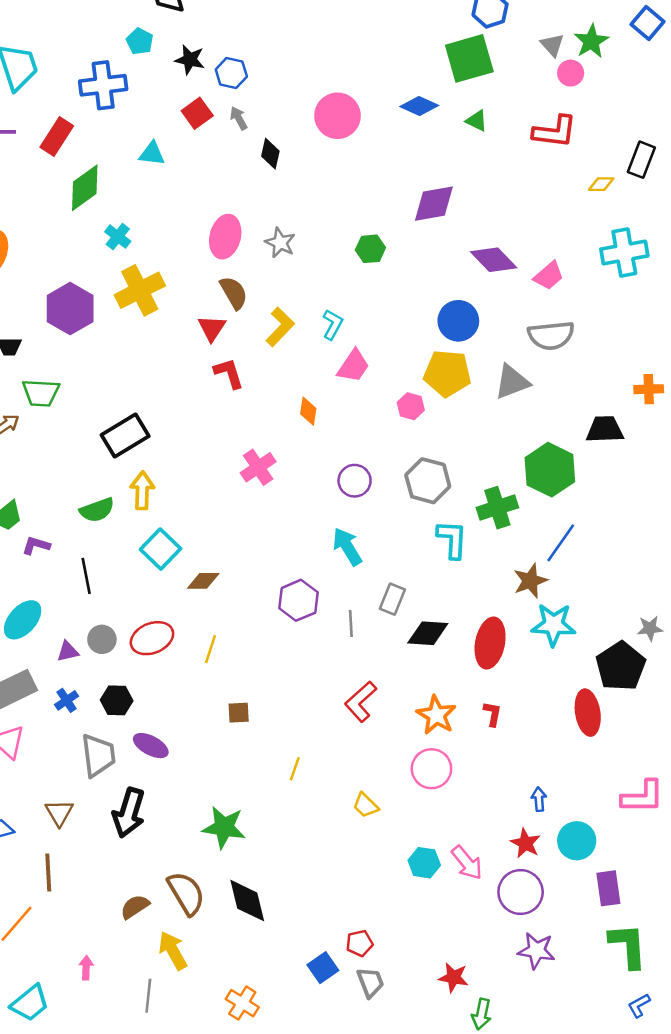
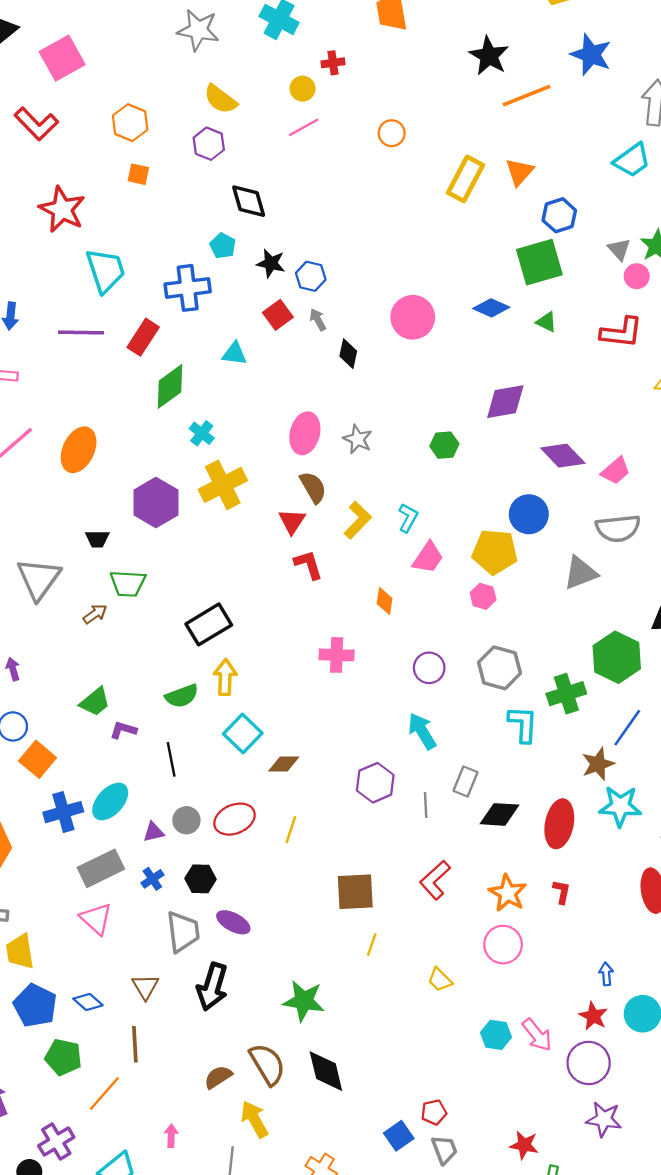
yellow pentagon: (447, 373) -> (495, 552), moved
pink cross: (258, 467) -> (337, 655), turned 36
brown square: (239, 713) -> (355, 892), moved, size x1.8

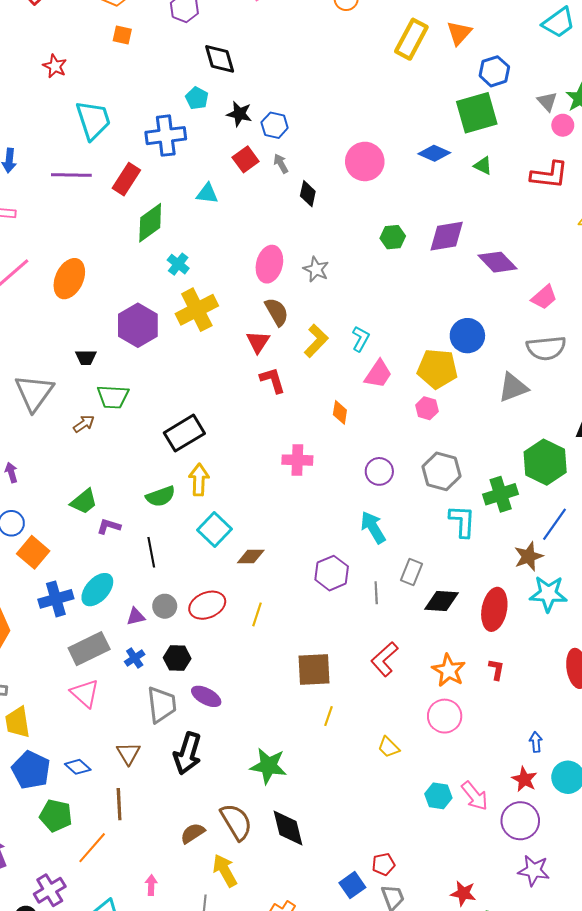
red star: (62, 209) -> (55, 66), size x0.6
green hexagon: (444, 445) -> (393, 237), moved
purple diamond: (563, 456) -> (497, 262), moved

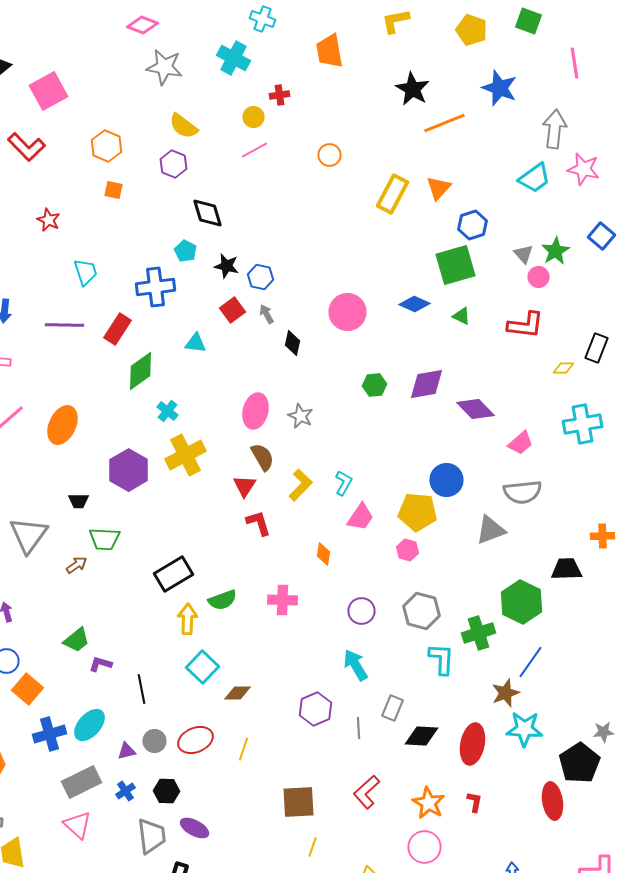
cyan trapezoid: (93, 120) -> (86, 272), size x0.7
green semicircle: (161, 496) -> (222, 600), moved

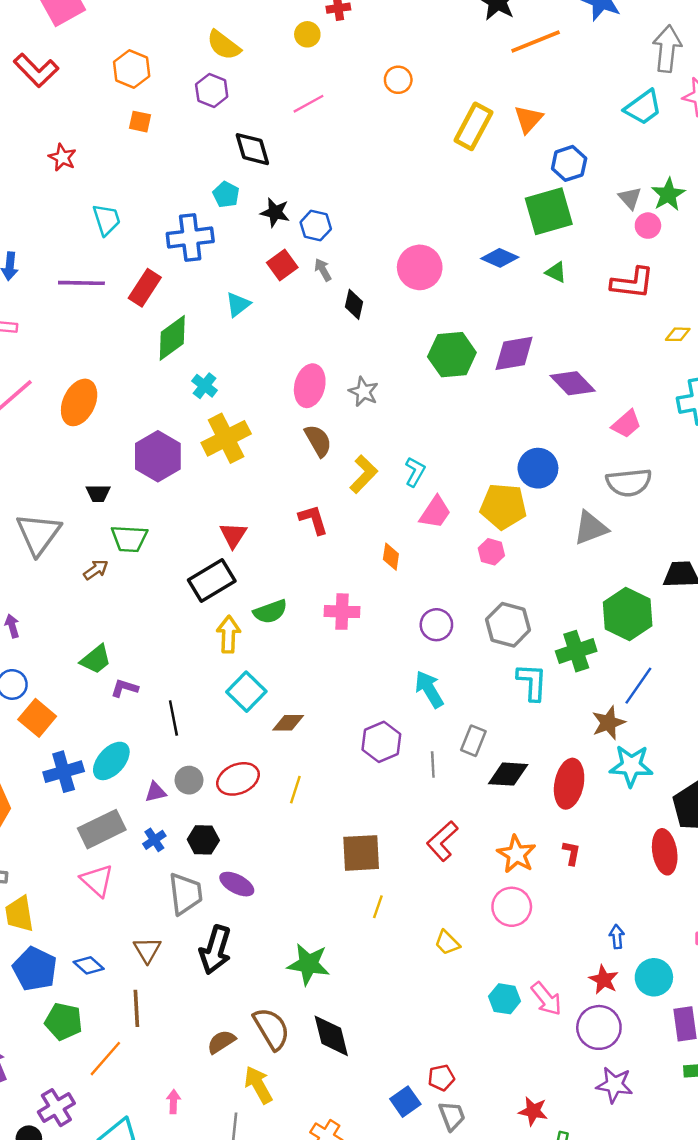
pink line: (254, 150) -> (309, 104), moved
cyan triangle: (196, 343) -> (238, 304), turned -45
green hexagon: (374, 385) -> (452, 355), size x1.6
red triangle: (244, 486) -> (233, 535), moved

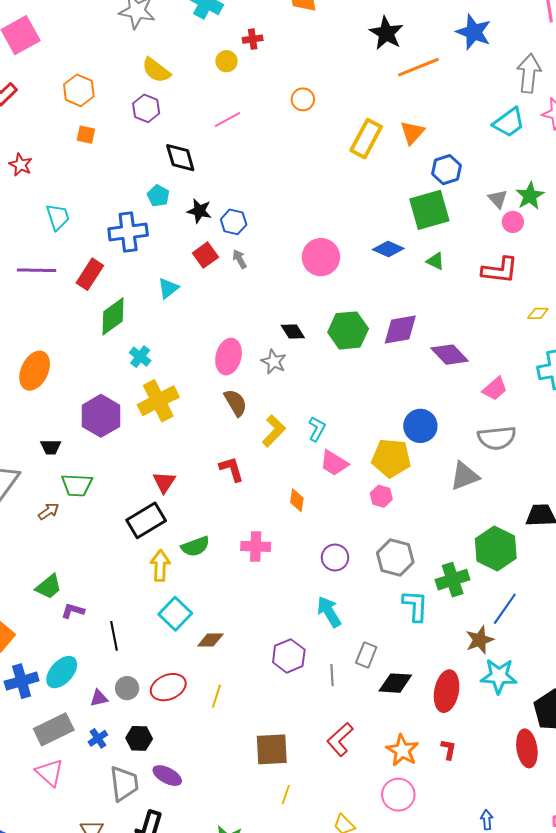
black diamond: (354, 304) -> (293, 331), moved, turned -45
pink trapezoid: (435, 512) -> (334, 463), turned 88

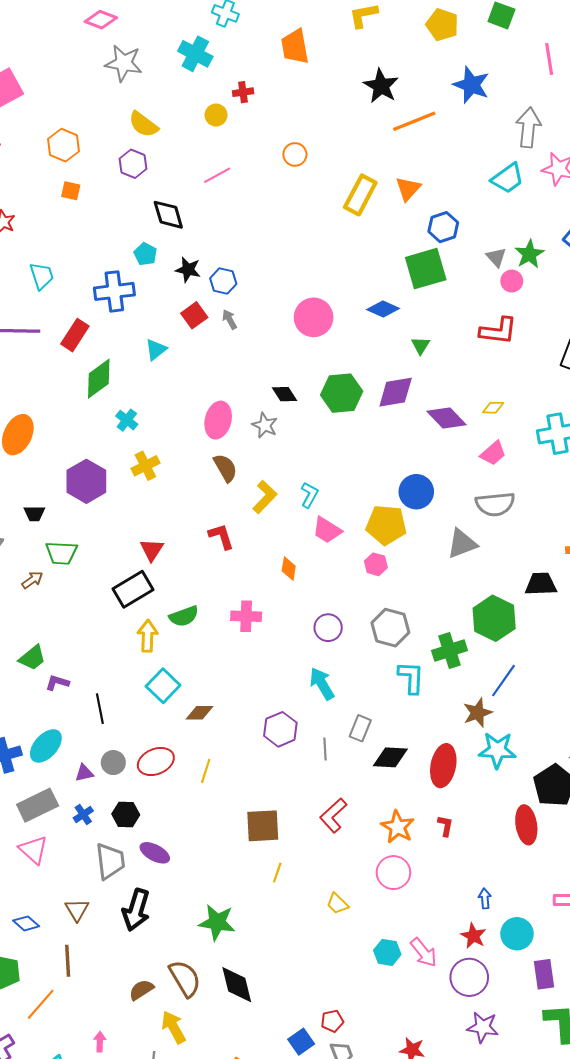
green triangle: (435, 261) -> (420, 345), moved, turned 36
yellow diamond: (538, 313) -> (493, 408), moved
yellow cross: (158, 401) -> (145, 466), size x0.7

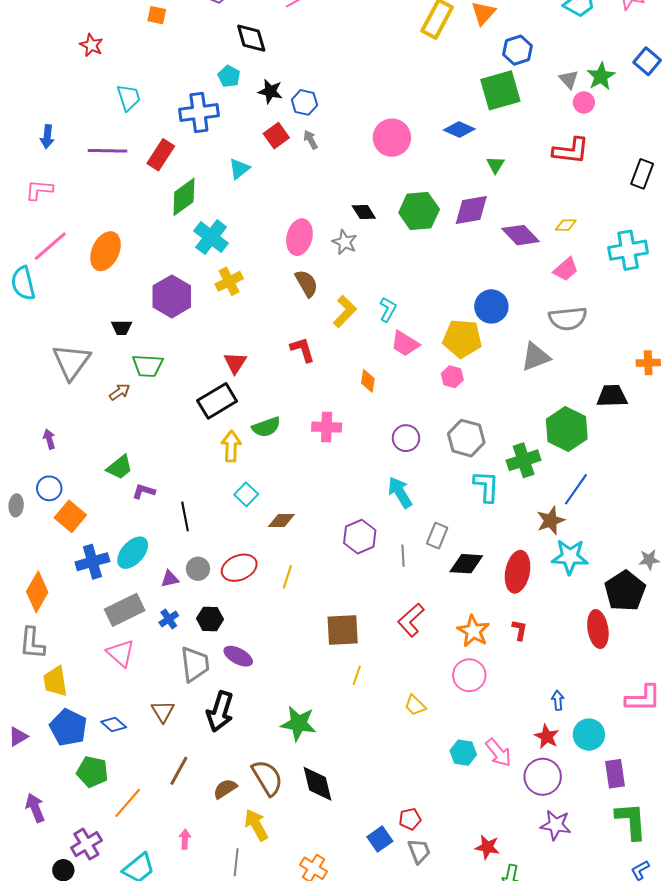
cyan cross: (127, 420) -> (211, 237), size x1.6
cyan square: (163, 686) -> (246, 494), size x0.7
brown line: (68, 961) -> (179, 771), moved, turned 32

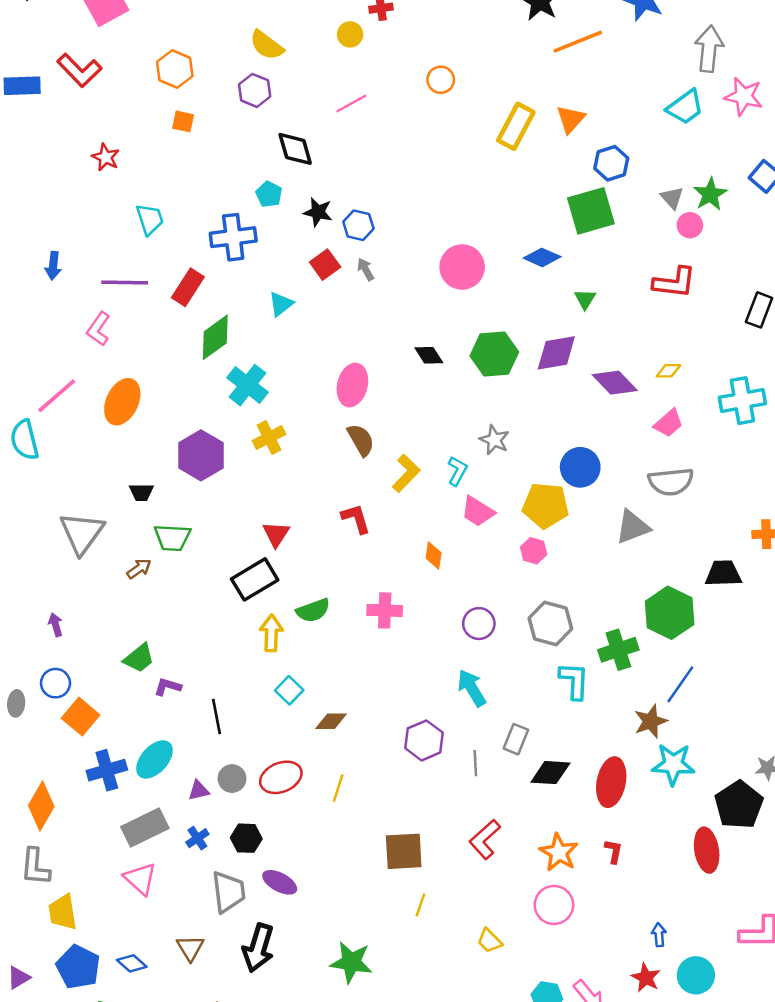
pink L-shape: (39, 190) -> (98, 329), moved, turned -60
gray star: (345, 242) -> (494, 440), moved

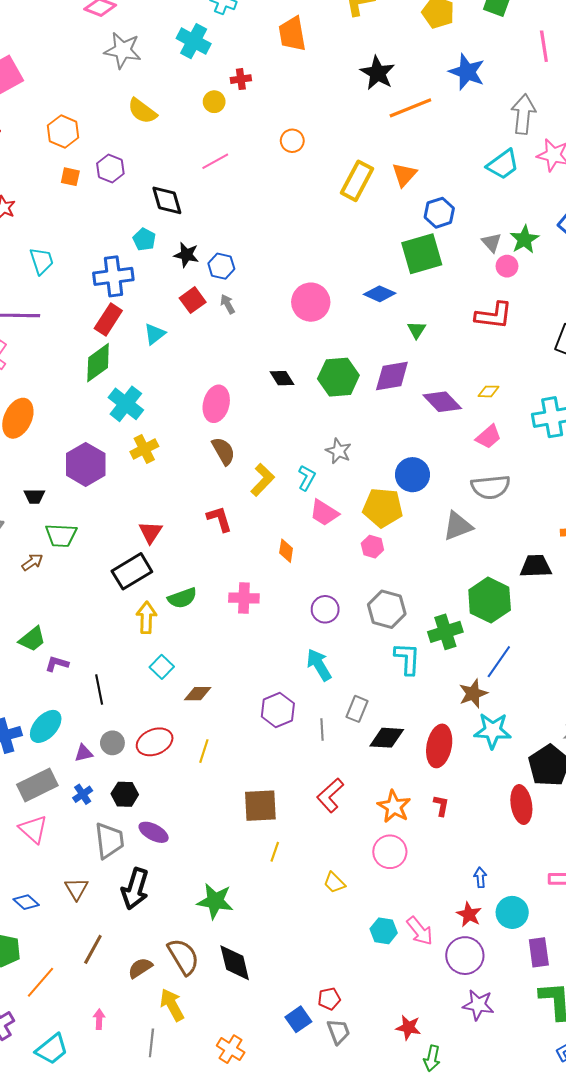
purple hexagon: (255, 90) -> (110, 168), moved
red rectangle: (188, 287) -> (108, 320), moved

